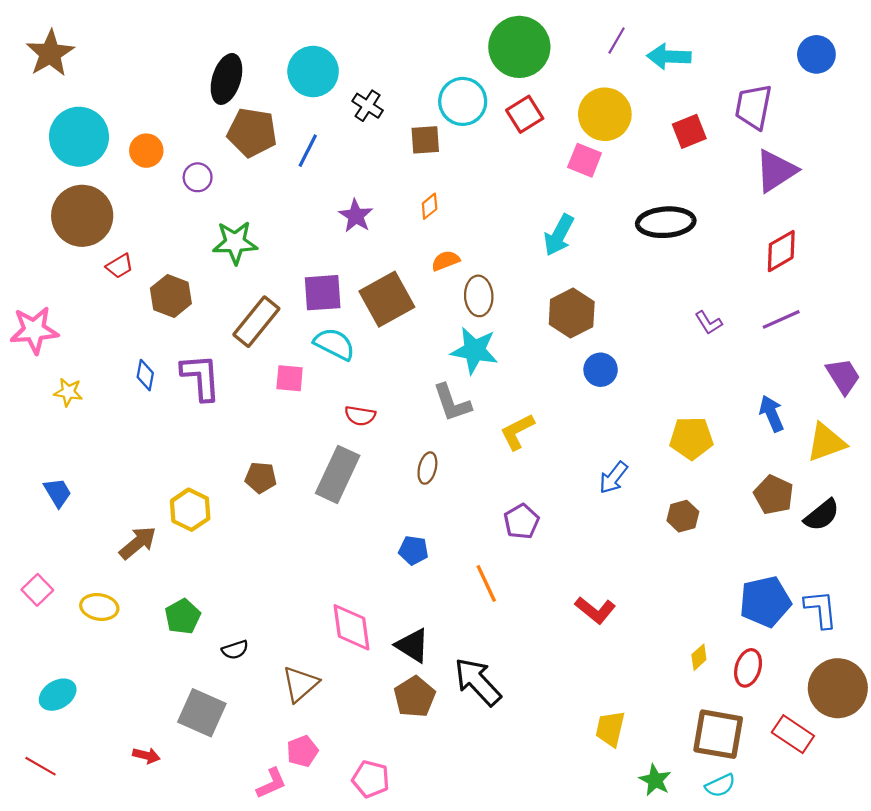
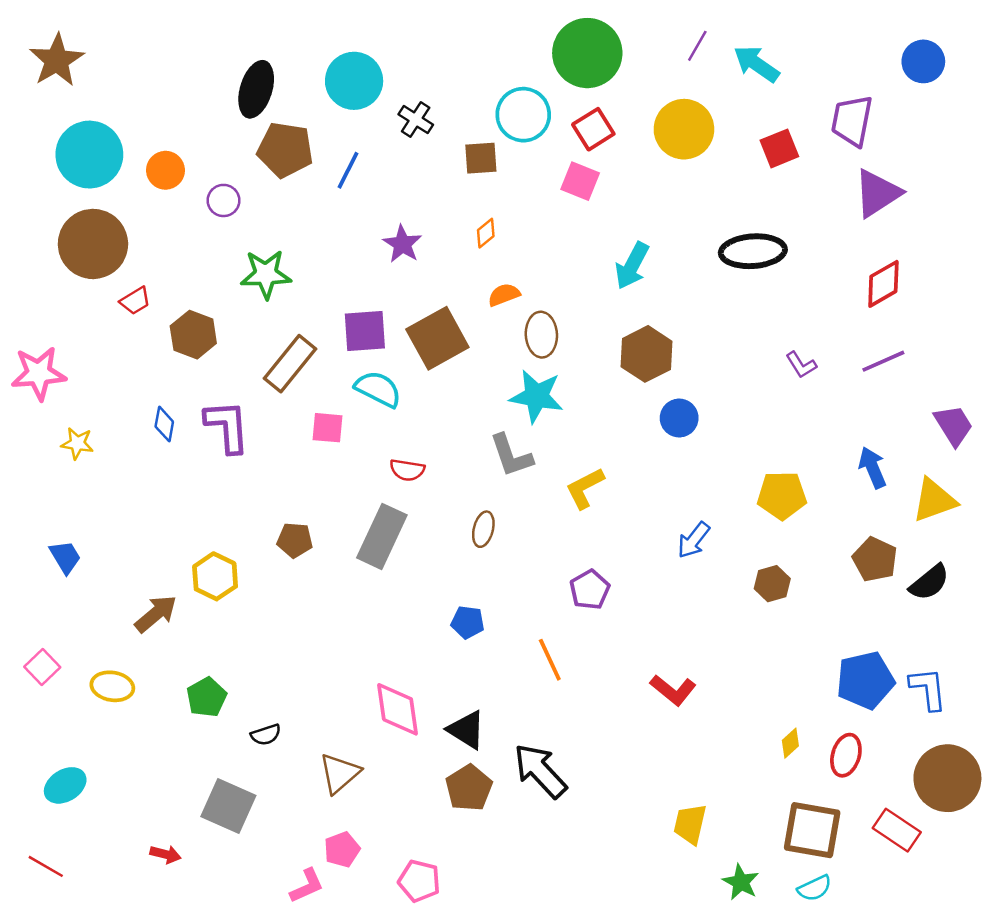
cyan arrow: (669, 57) -> (756, 64), turned 33
pink square: (585, 160) -> (580, 181), moved

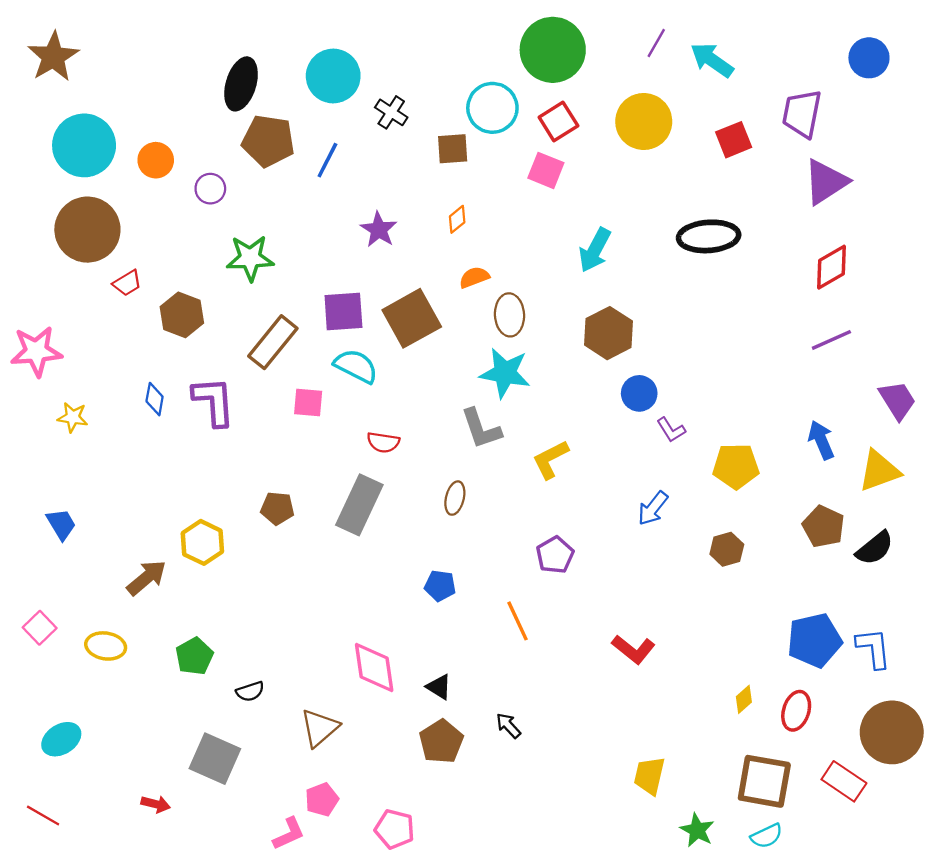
purple L-shape: (801, 365) -> (671, 430), moved
black triangle: (466, 730) -> (439, 687), size x0.7
black arrow: (540, 771) -> (508, 726), size x0.5

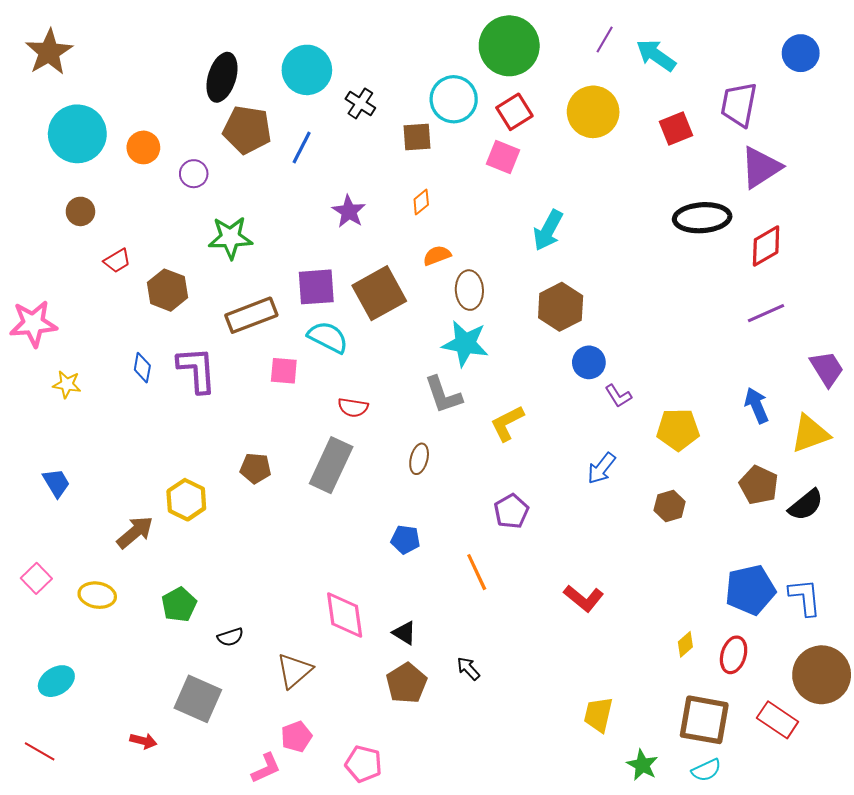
brown circle: (87, 230) -> (80, 211), size x0.5
black ellipse: (709, 236) -> (702, 218), moved
brown rectangle: (273, 342) -> (251, 315), turned 30

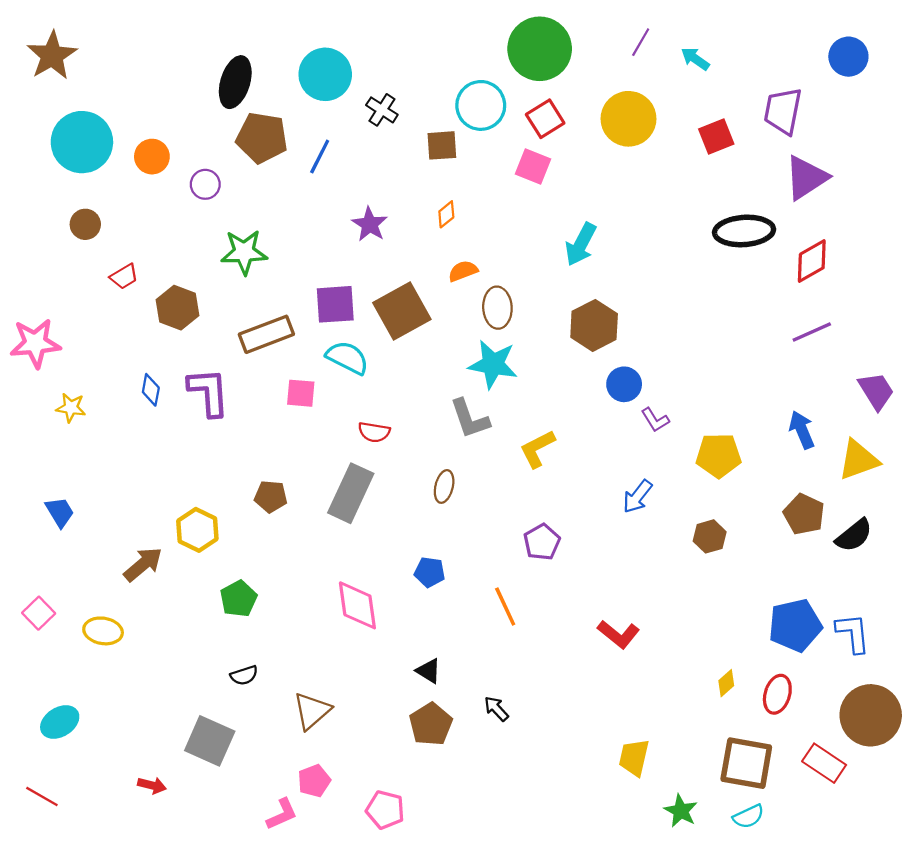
cyan arrow: (656, 55) -> (695, 59), size x0.7
green pentagon: (179, 605) -> (239, 599), moved
pink diamond: (345, 615) -> (357, 605), moved

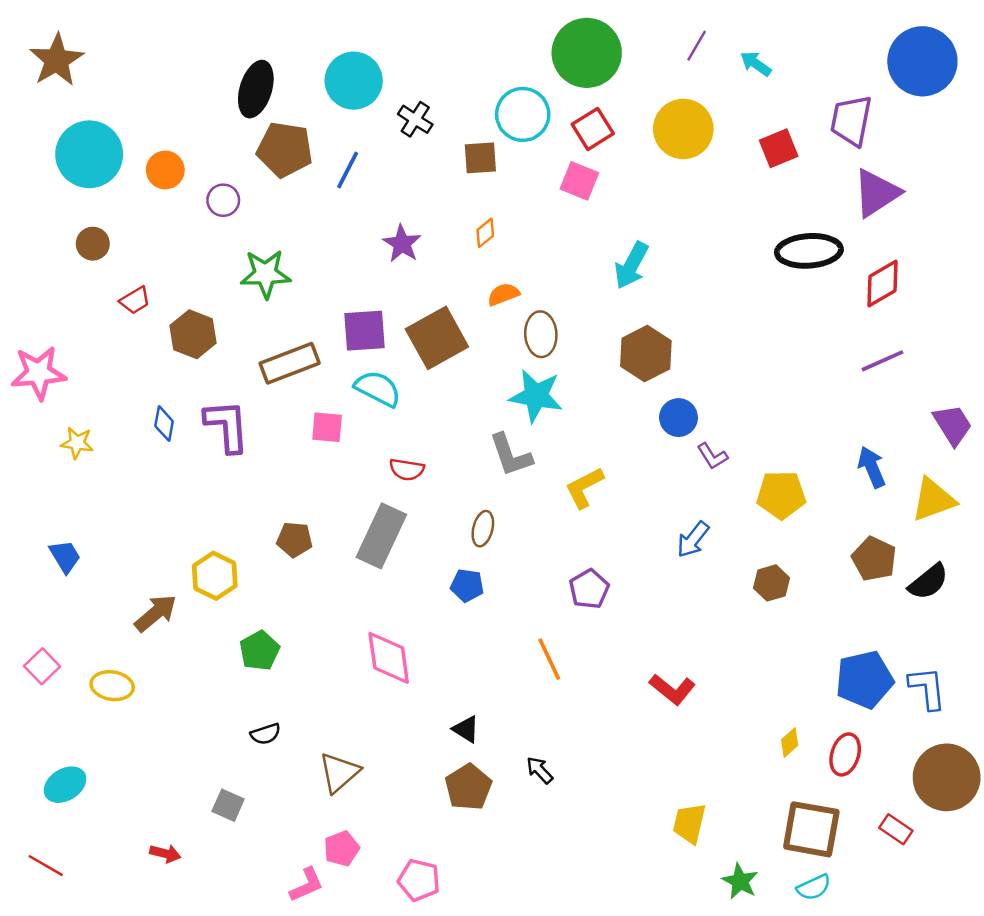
blue circle: (848, 57) -> (922, 61), size x1.6
blue pentagon: (430, 572) -> (467, 585), moved
gray square: (210, 741) -> (228, 805), size x0.6
red rectangle: (824, 763) -> (896, 829), size x0.7

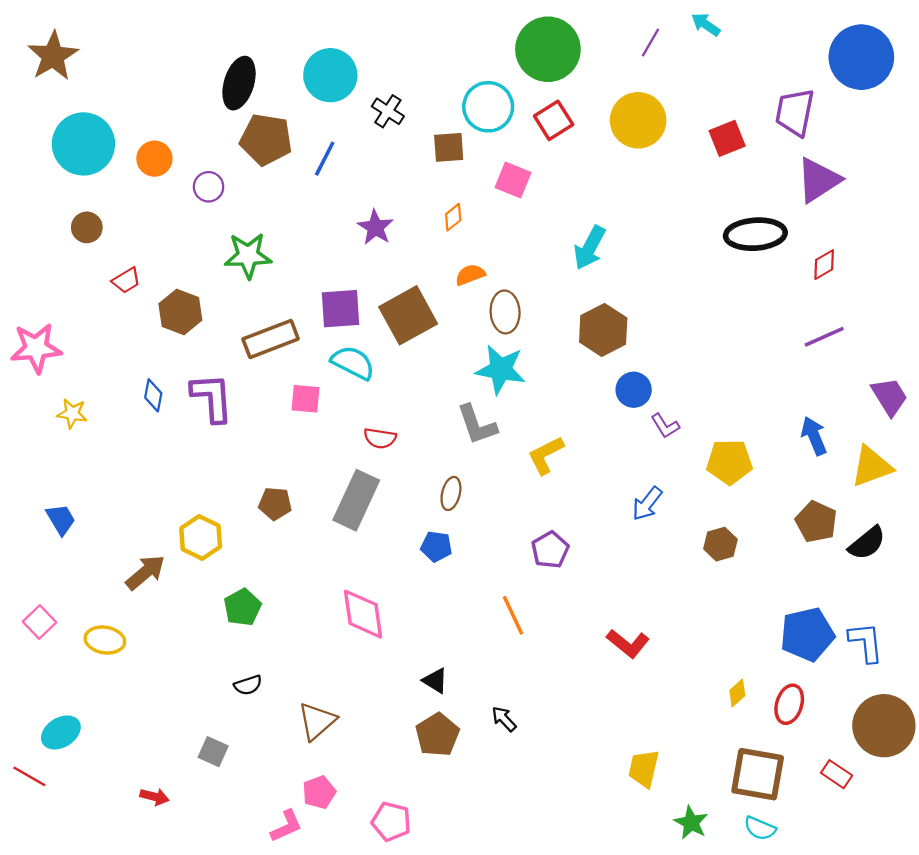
cyan arrow: (756, 64) -> (706, 24), moved
pink square: (579, 181) -> (513, 180), moved
red diamond: (883, 284) -> (824, 265), size x0.7
red line: (46, 866) -> (29, 776), moved
cyan semicircle: (814, 887) -> (760, 828), turned 48

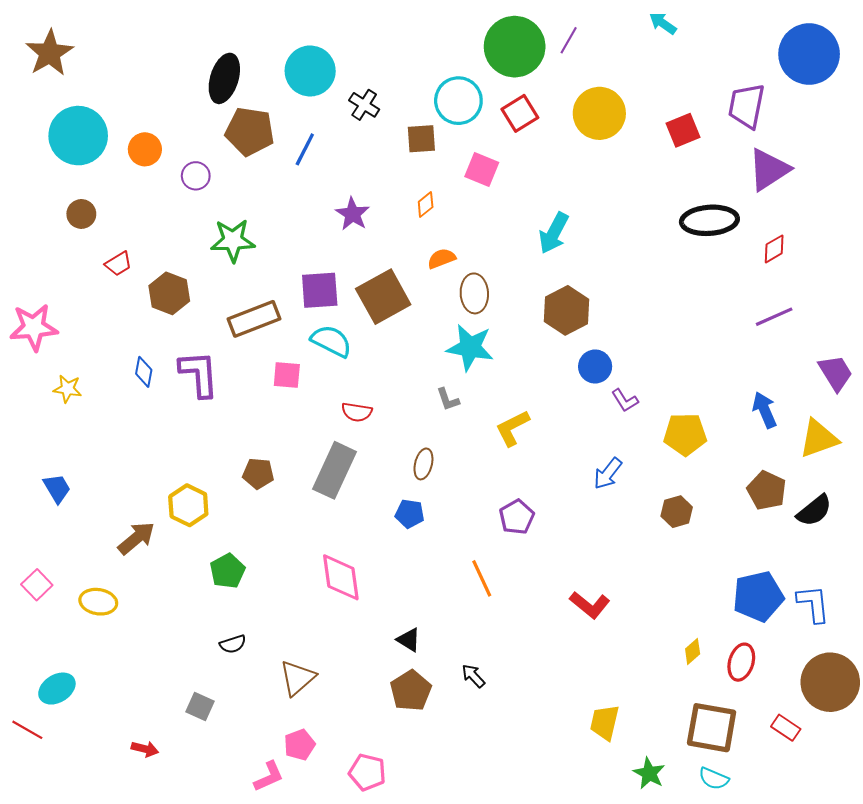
purple line: (651, 42) -> (569, 40), moved
gray L-shape: (477, 425) -> (448, 399), size x0.6

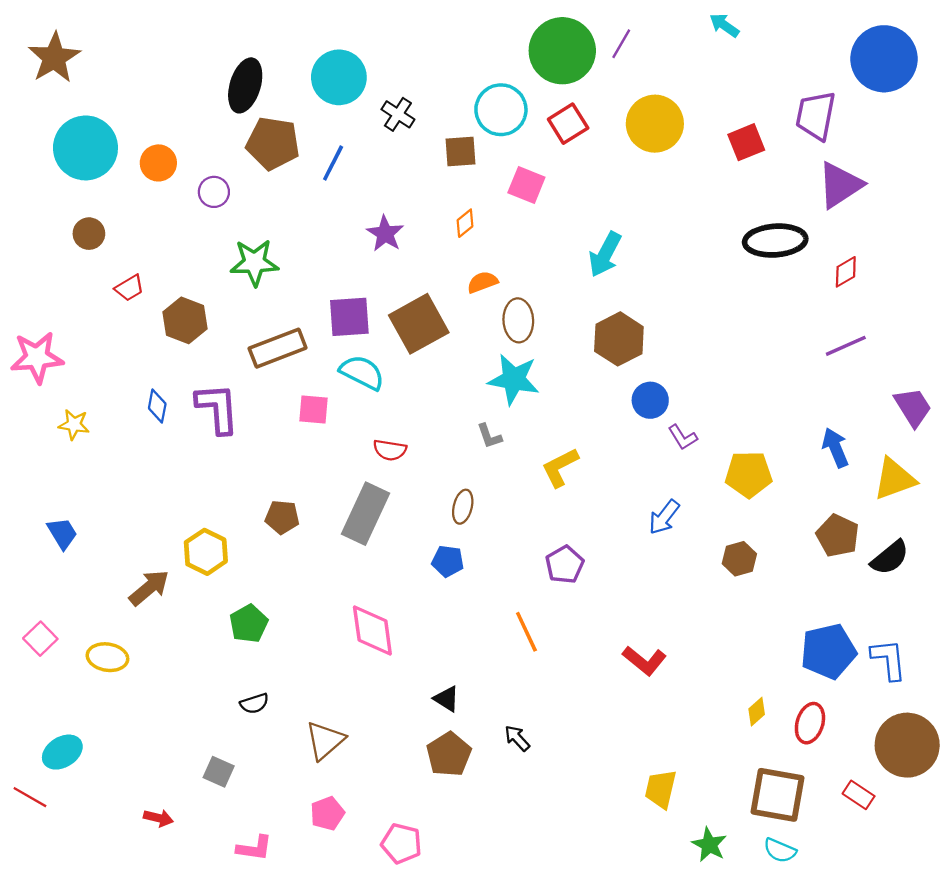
pink L-shape: (269, 776) -> (254, 848), moved, turned 32

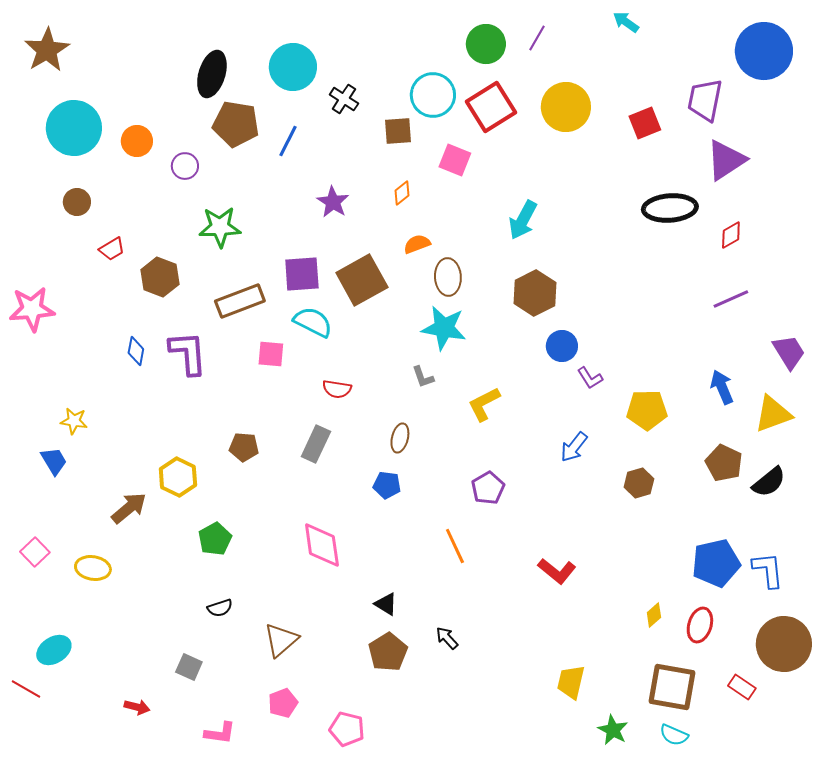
green circle: (562, 51) -> (486, 44), size x0.7
red square: (568, 124) -> (491, 107), size x1.4
yellow star: (74, 425) -> (74, 421), moved
gray rectangle: (366, 514) -> (316, 444), size x0.7

